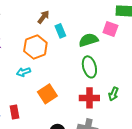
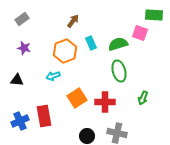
cyan rectangle: (60, 31) -> (91, 43), moved
red cross: (89, 98) -> (105, 102), moved
red rectangle: (14, 112) -> (44, 116), size x1.5

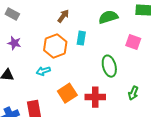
gray rectangle: (22, 19) -> (12, 14), turned 64
pink square: (140, 33) -> (133, 42), moved
cyan rectangle: (91, 43) -> (81, 38), turned 32
green semicircle: (118, 44) -> (108, 17), moved

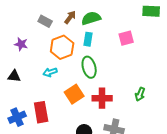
gray rectangle: (12, 14) -> (45, 21), moved
green semicircle: (108, 17) -> (91, 18), moved
pink square: (133, 42) -> (126, 38), moved, turned -35
green ellipse: (109, 66) -> (89, 67), moved

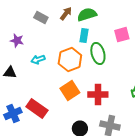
orange hexagon: (62, 47) -> (70, 60), moved
green ellipse: (89, 67) -> (98, 54), moved
cyan arrow: (50, 72) -> (38, 60), moved
red rectangle: (41, 112) -> (37, 108), turned -45

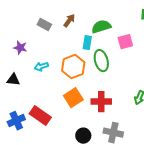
green semicircle: (87, 14) -> (101, 27), moved

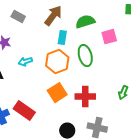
brown arrow: (69, 21) -> (53, 16), size x1.5
gray rectangle: (44, 25) -> (18, 17), moved
cyan rectangle: (87, 43) -> (62, 38), moved

